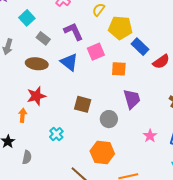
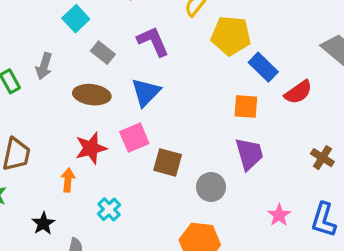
pink square: (96, 52) -> (134, 138), moved
blue triangle: (69, 62) -> (146, 92), turned 36
orange square: (119, 69) -> (246, 107), moved
cyan cross: (56, 134) -> (109, 209), moved

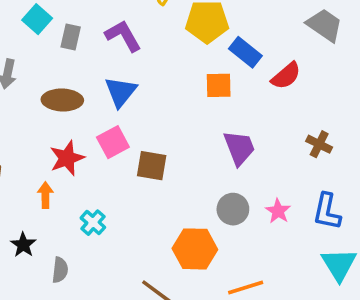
gray rectangle: (103, 53) -> (71, 37), moved, turned 70
orange square: (246, 107) -> (219, 85), moved
gray circle: (211, 187) -> (233, 209), moved

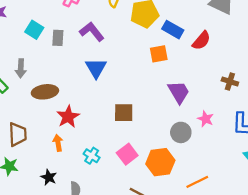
brown ellipse: (62, 100) -> (45, 92), moved
pink square: (113, 142) -> (127, 154), moved
pink star: (278, 211) -> (206, 119), moved

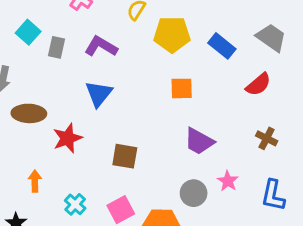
blue rectangle: (173, 30) -> (222, 46), moved
purple L-shape: (92, 32) -> (101, 46), turned -30
red semicircle: (201, 41) -> (258, 84), moved
purple trapezoid: (179, 92) -> (199, 141), turned 140
red star: (68, 117) -> (67, 138), moved

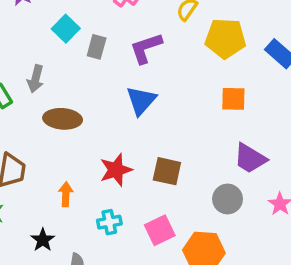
purple L-shape: (101, 46) -> (146, 48), turned -52
red star: (67, 138) -> (116, 170), moved
gray circle: (194, 193) -> (228, 199), moved
cyan cross: (75, 204) -> (109, 222), turned 35

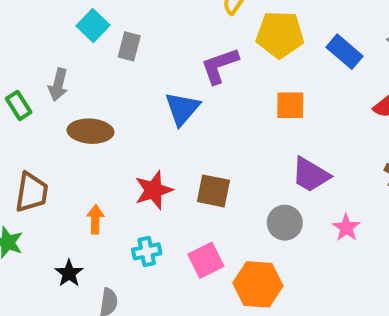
purple L-shape: (146, 48) -> (220, 66), moved

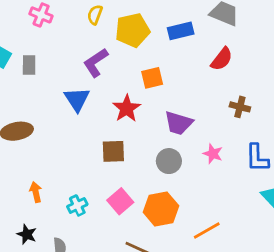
blue rectangle: (344, 52) -> (181, 31), turned -40
red star: (154, 190) -> (127, 108), moved

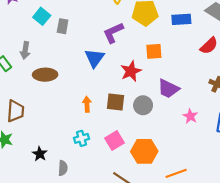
gray circle: (169, 161) -> (143, 105), moved
orange arrow: (36, 192) -> (87, 104), moved

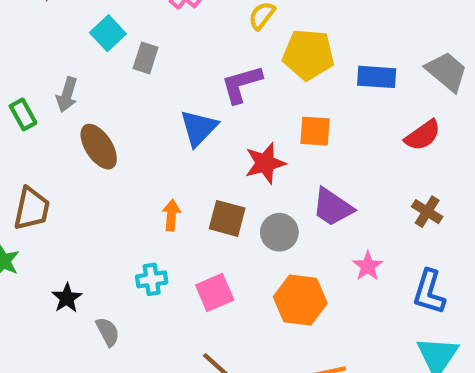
brown ellipse: (45, 75) -> (99, 147), turned 50
orange hexagon: (144, 151) -> (300, 300), moved
gray semicircle: (63, 168) -> (108, 332), turned -40

